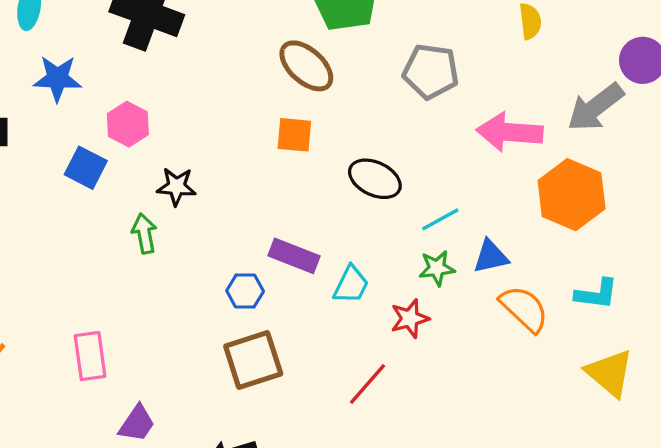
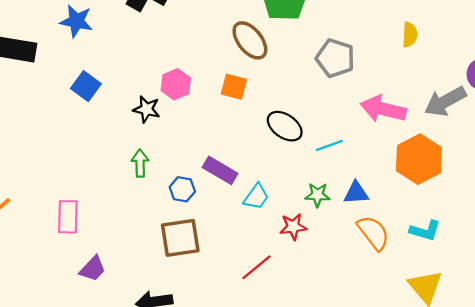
pink hexagon: (128, 124) -> (176, 84), moved
cyan line: (440, 219) -> (329, 145), moved
green arrow: (144, 233) -> (140, 163), moved

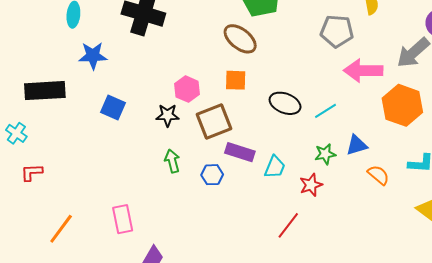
gray pentagon: (335, 58) -> (337, 31), moved
orange semicircle: (373, 233) -> (378, 175), size x0.7
brown square: (180, 238) -> (214, 122), moved

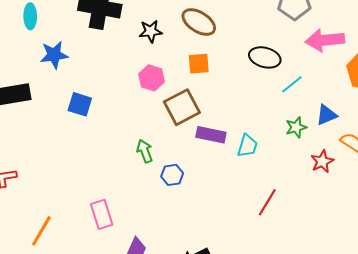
black ellipse: (285, 103) -> (265, 57), moved
black star: (168, 115) -> (151, 31), moved
blue hexagon: (212, 175) -> (172, 175), moved
red star: (311, 185) -> (322, 161), moved

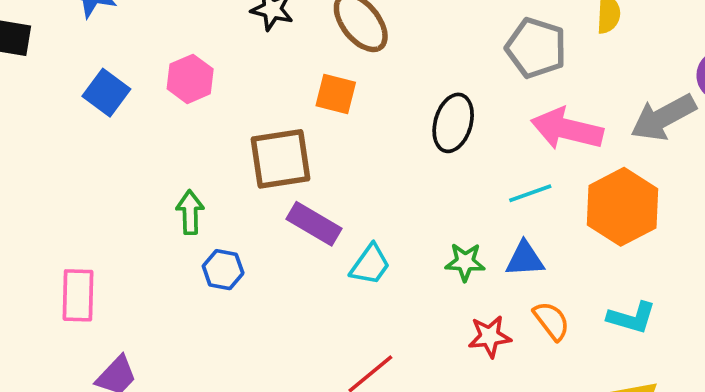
black ellipse: (265, 57) -> (453, 123), turned 72
pink hexagon: (151, 78) -> (190, 79), moved
cyan line: (292, 84) -> (530, 193), moved

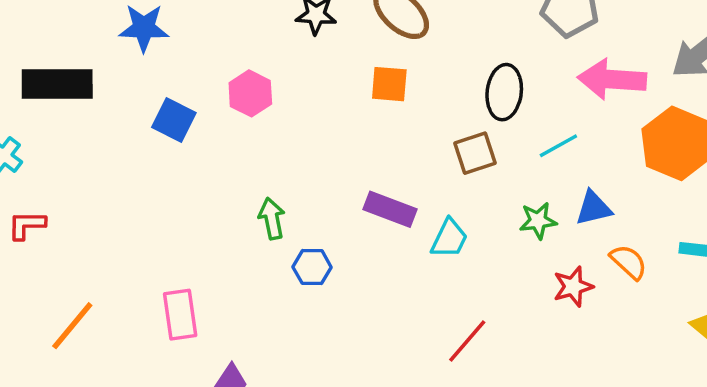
brown square: (280, 159) -> (475, 153), moved, size x0.7
cyan line: (530, 193) -> (558, 146), moved

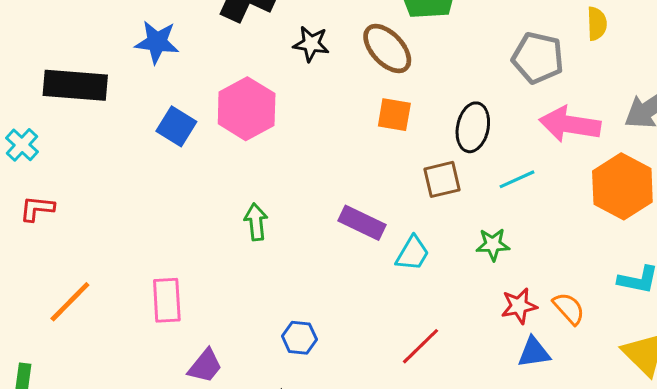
orange square: (389, 84) -> (394, 115), moved
pink hexagon: (250, 93) -> (247, 109), size x1.5
blue triangle: (594, 208) -> (534, 352), moved
orange semicircle: (629, 262) -> (569, 308), moved
blue hexagon: (312, 267) -> (299, 338), moved

